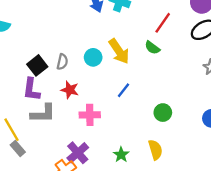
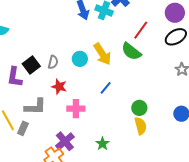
green semicircle: (152, 48) -> (131, 51), size x1.5
purple L-shape: (31, 90) -> (15, 77), moved
gray rectangle: (18, 149) -> (23, 128), moved, turned 64
yellow semicircle: (155, 150) -> (141, 126), moved

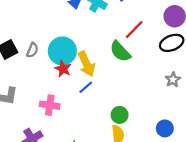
yellow arrow: (102, 54) -> (86, 64), moved
cyan circle: (80, 59) -> (62, 51), size x1.6
red star: (59, 87) -> (63, 69), moved

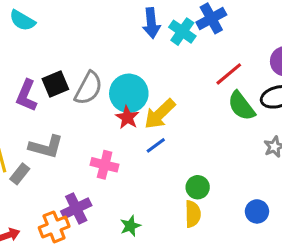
gray semicircle: (32, 50) -> (88, 88), size x1.6
green semicircle: (120, 51) -> (241, 106), moved
yellow arrow: (86, 64) -> (160, 114), turned 65

